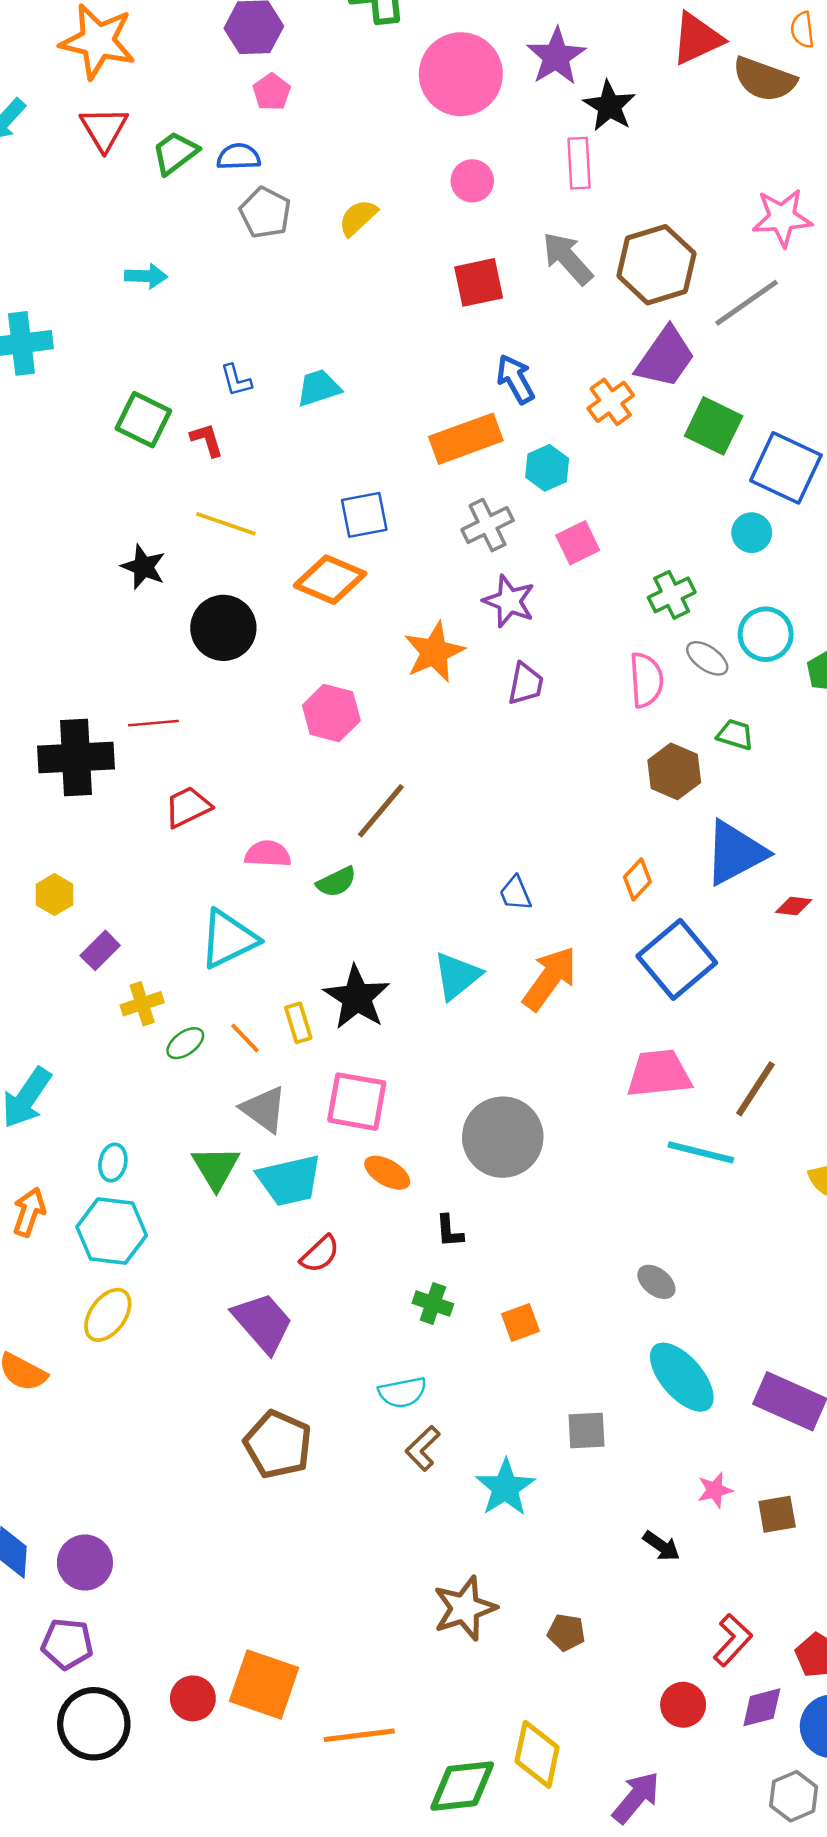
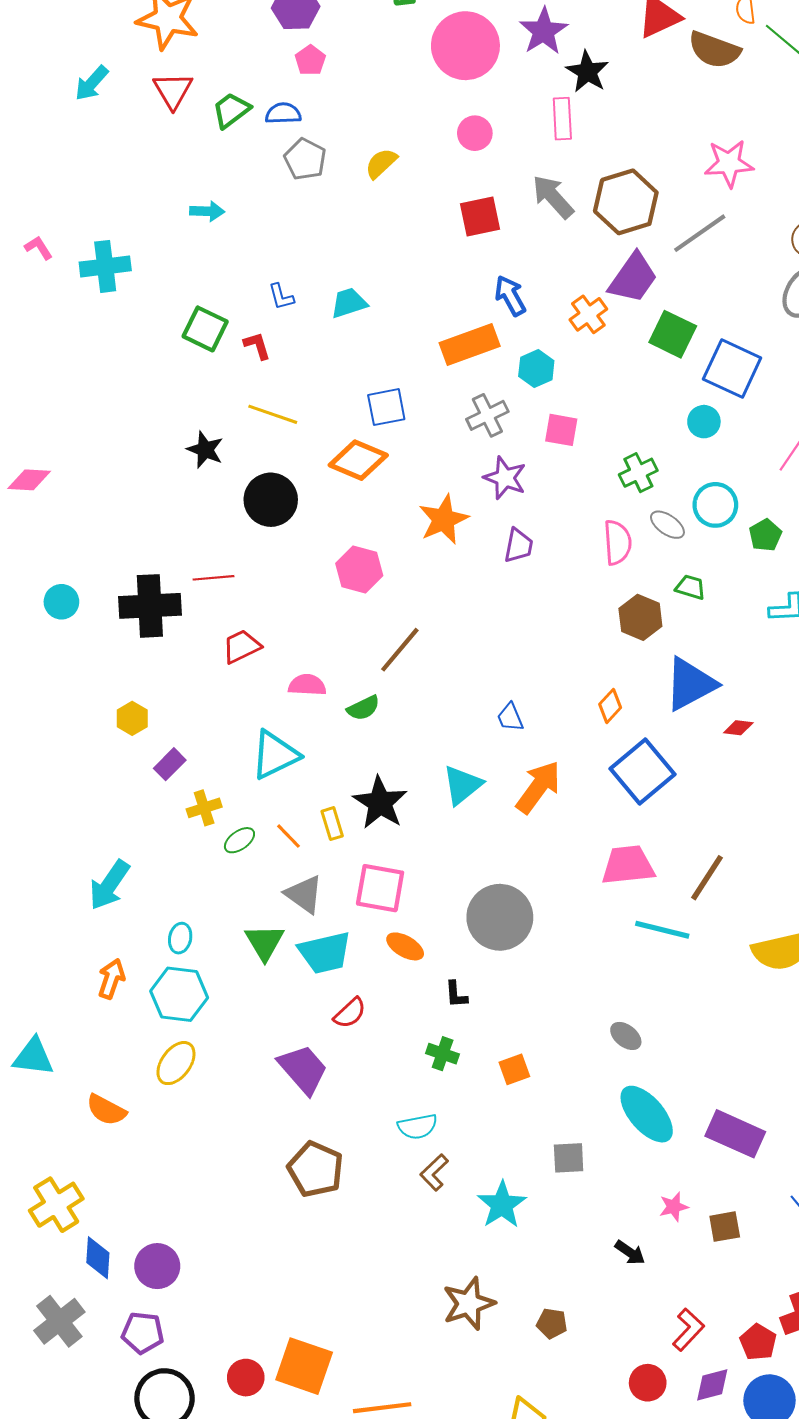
pink square: (578, 543) -> (561, 430), turned 36

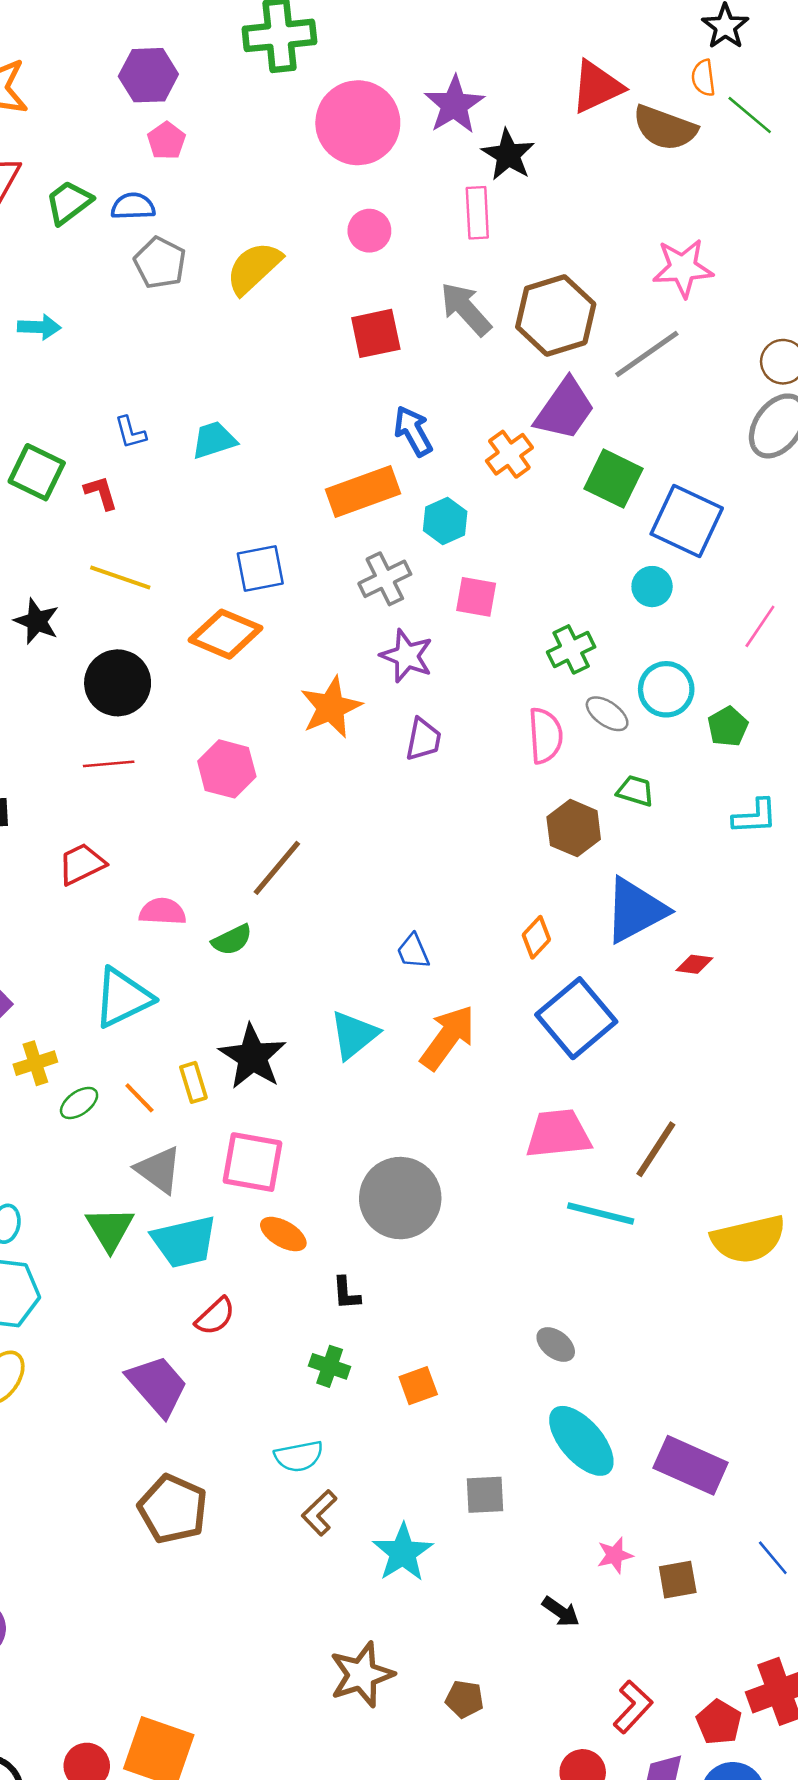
yellow semicircle: (381, 163) -> (254, 268), size x1.4
red line: (213, 578) -> (109, 764), moved

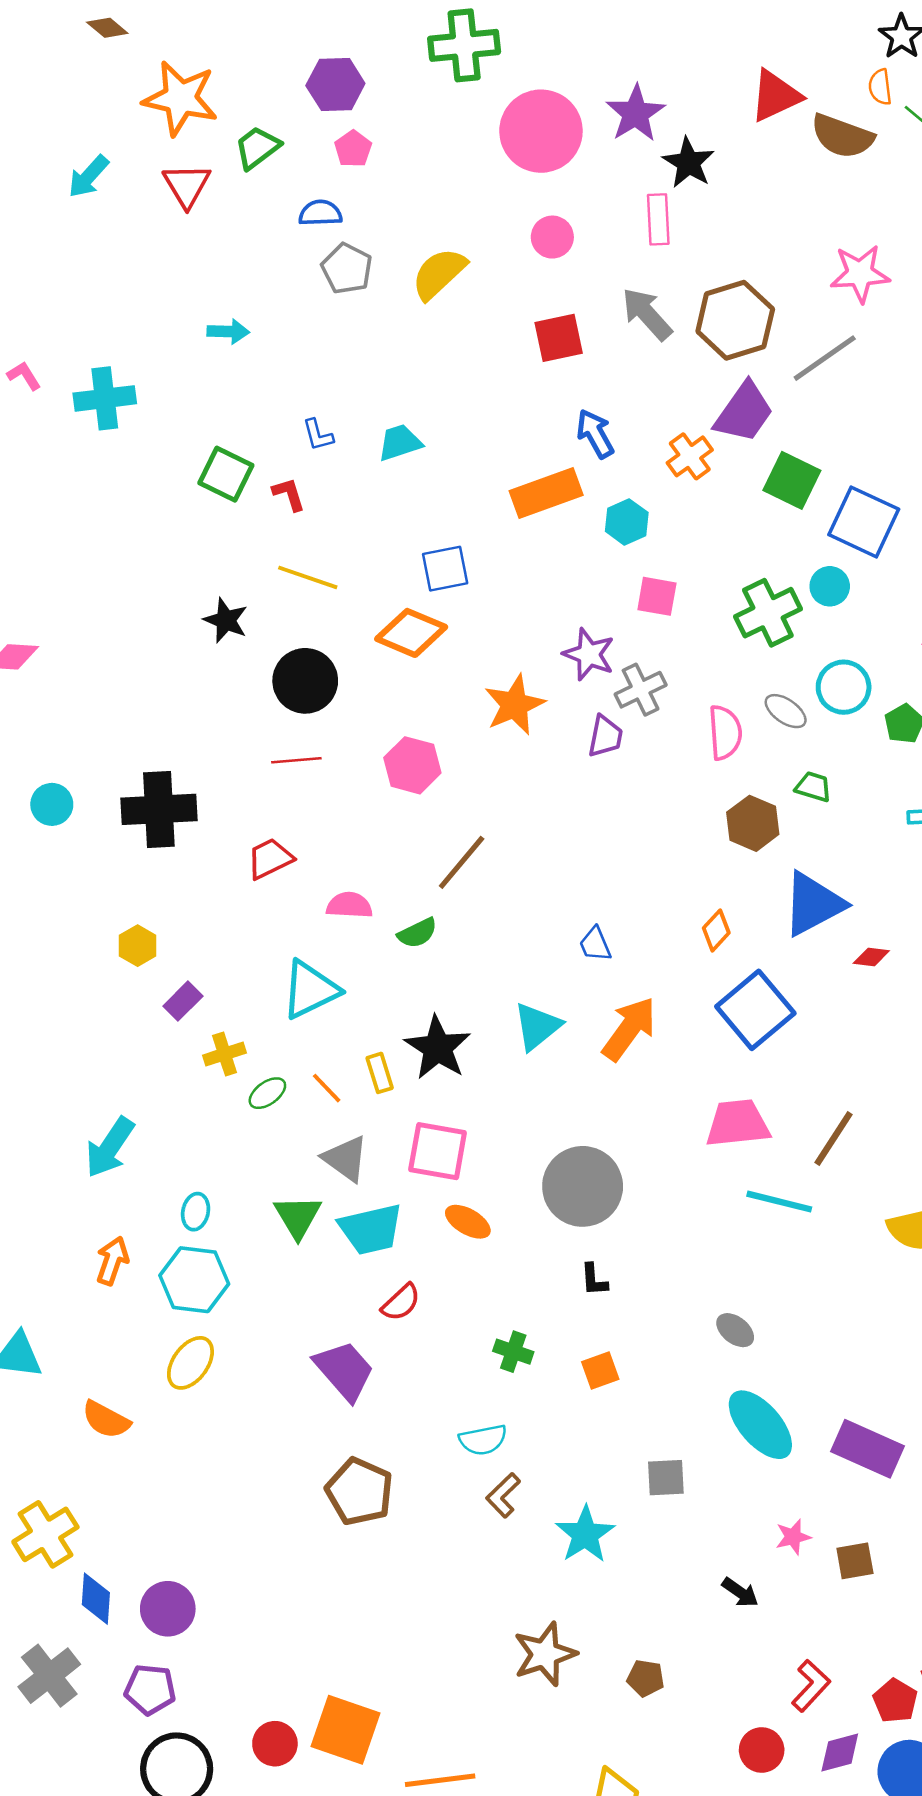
green trapezoid: (69, 202) -> (257, 148), moved
gray cross: (385, 579) -> (641, 690), moved
green cross: (571, 649) -> (768, 613), moved, size x1.4
black L-shape: (346, 1293) -> (594, 1280), moved

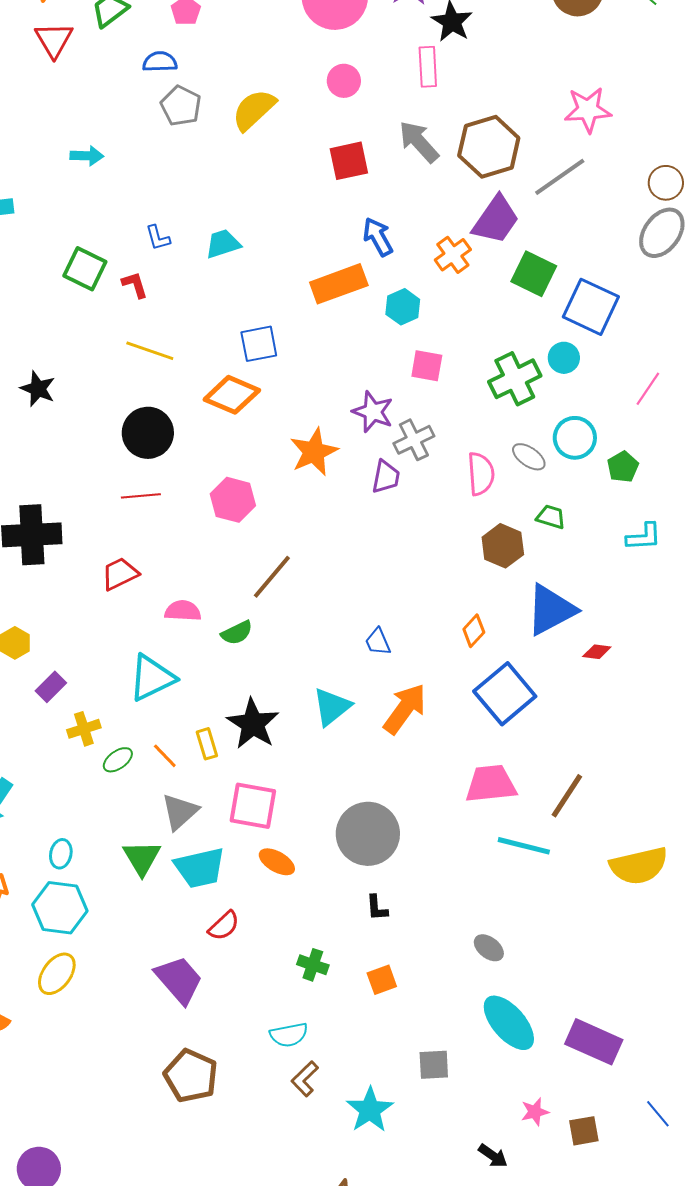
black star: (226, 620) -> (38, 389), moved
gray triangle: (346, 1159) -> (180, 812), turned 42

